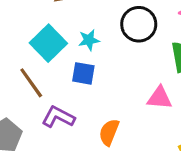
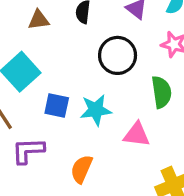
cyan star: (89, 40) -> (96, 110), moved, size x1.4
purple L-shape: (58, 117) -> (28, 151), turned -32

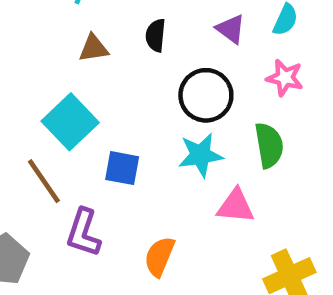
cyan star: (96, 110) -> (200, 155), moved
purple L-shape: (28, 151) -> (84, 233), turned -68

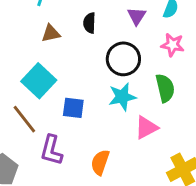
purple triangle: (231, 29) -> (137, 16), turned 30
pink triangle: (236, 206) -> (146, 128), turned -30

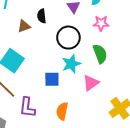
brown triangle: (51, 33) -> (24, 26), moved
blue square: (73, 108) -> (52, 79), moved

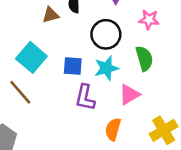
blue square: (52, 79) -> (73, 66), moved
purple L-shape: (27, 107) -> (85, 97), moved
orange semicircle: (62, 111) -> (113, 129), moved

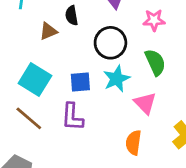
pink triangle: (129, 95) -> (145, 103), turned -35
purple L-shape: (85, 97) -> (72, 117), moved

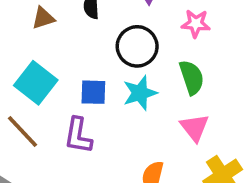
brown triangle: (48, 31) -> (43, 18), moved
pink triangle: (145, 103) -> (195, 128), moved

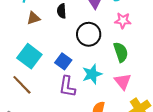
blue square: (93, 92) -> (63, 61), turned 35
cyan star: (140, 93) -> (92, 74), moved
purple L-shape: (78, 136) -> (67, 86), moved

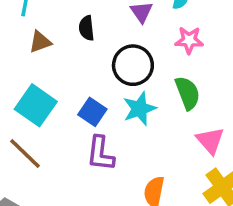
cyan star: (92, 74) -> (139, 109), moved
pink triangle: (123, 81) -> (210, 141), moved

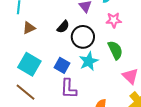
black semicircle: (86, 28) -> (63, 27), moved, turned -128

